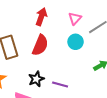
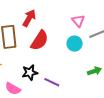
red arrow: (41, 17) -> (29, 18), moved
pink triangle: (75, 18) -> (78, 21), turned -32

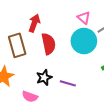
red semicircle: (40, 40) -> (49, 44), turned -35
cyan circle: (75, 44) -> (84, 41), size x1.6

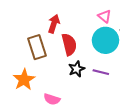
black star: (44, 77) -> (76, 69), moved
purple line: (68, 83) -> (101, 72), moved

